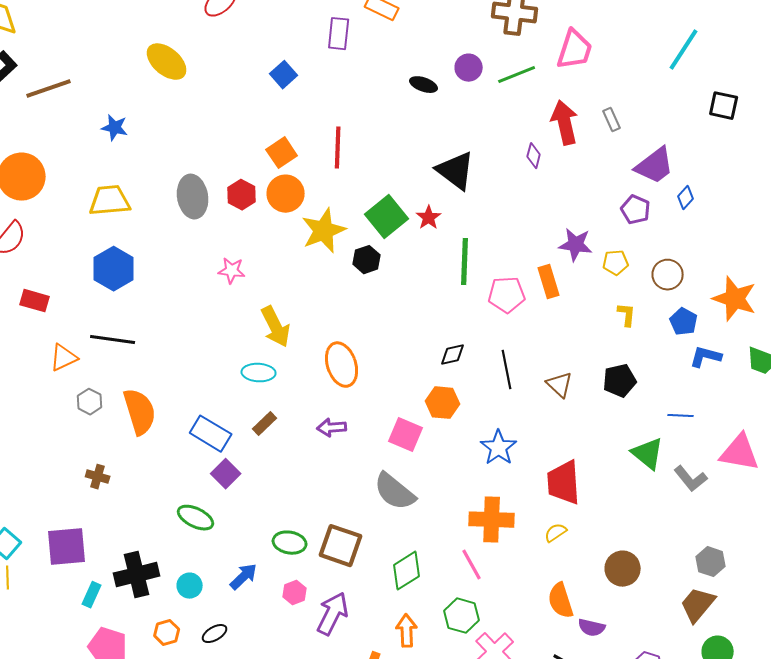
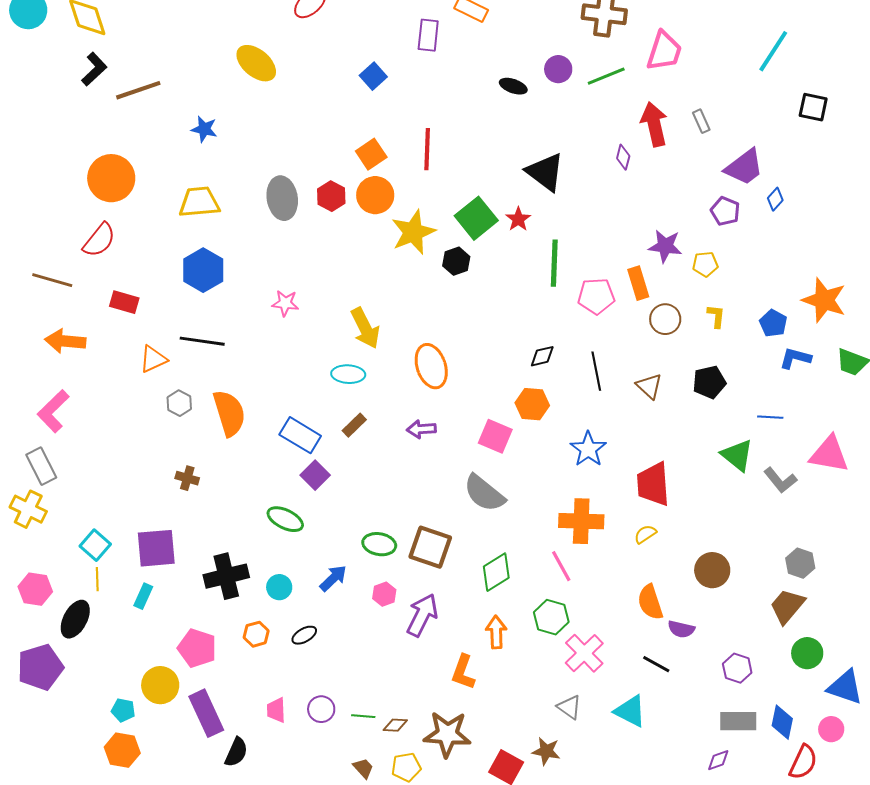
pink star: (232, 271) -> (285, 303), moved
brown circle: (668, 275) -> (665, 319), moved
cyan rectangle: (92, 595) -> (143, 596), moved

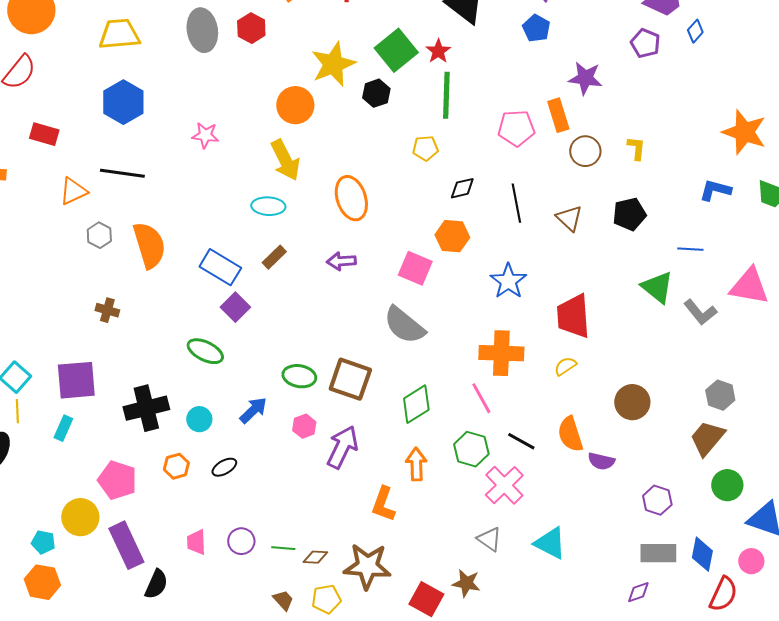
orange circle: (375, 195) -> (295, 105), moved
green line: (554, 263) -> (446, 95), moved
yellow pentagon: (705, 264) -> (425, 148), moved
blue pentagon: (773, 323) -> (536, 28), moved
black line: (656, 664) -> (521, 441), moved

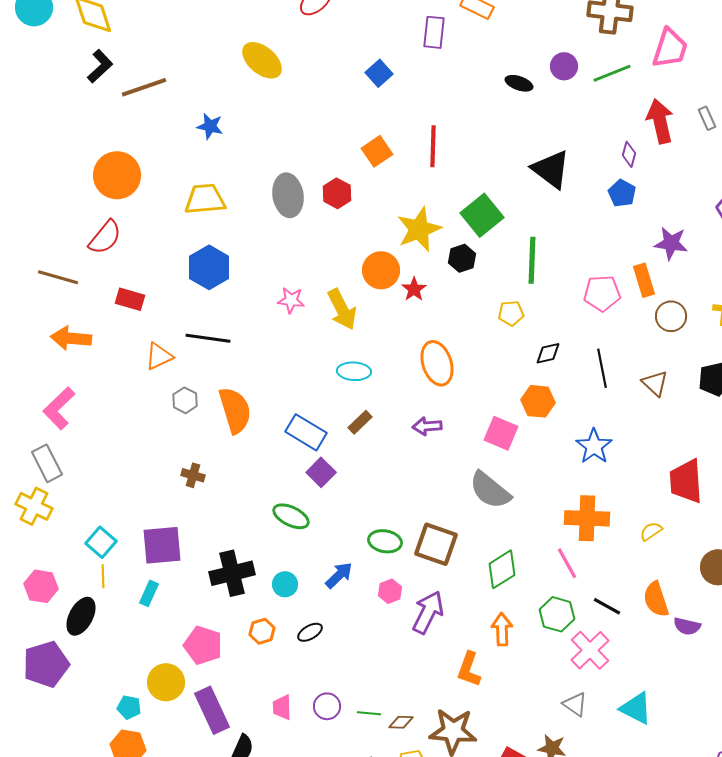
red star: (438, 51) -> (414, 289), moved
yellow arrow: (285, 160) -> (342, 309), moved
red trapezoid: (573, 316) -> (686, 481), moved

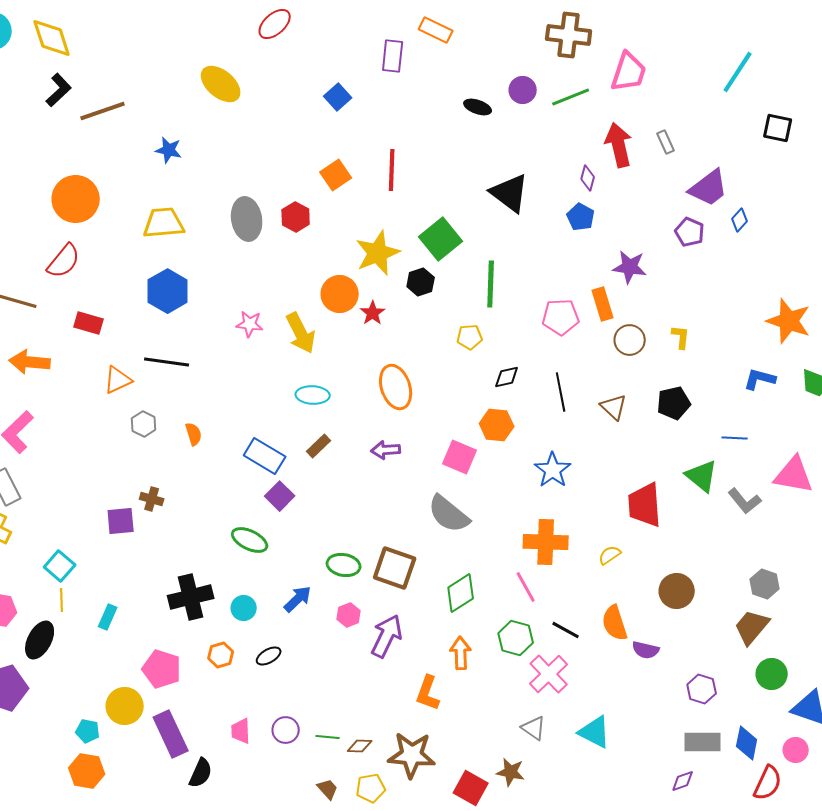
orange semicircle: (235, 410) -> (194, 434), size x0.5
purple square: (162, 545) -> (121, 521), moved, size x0.7

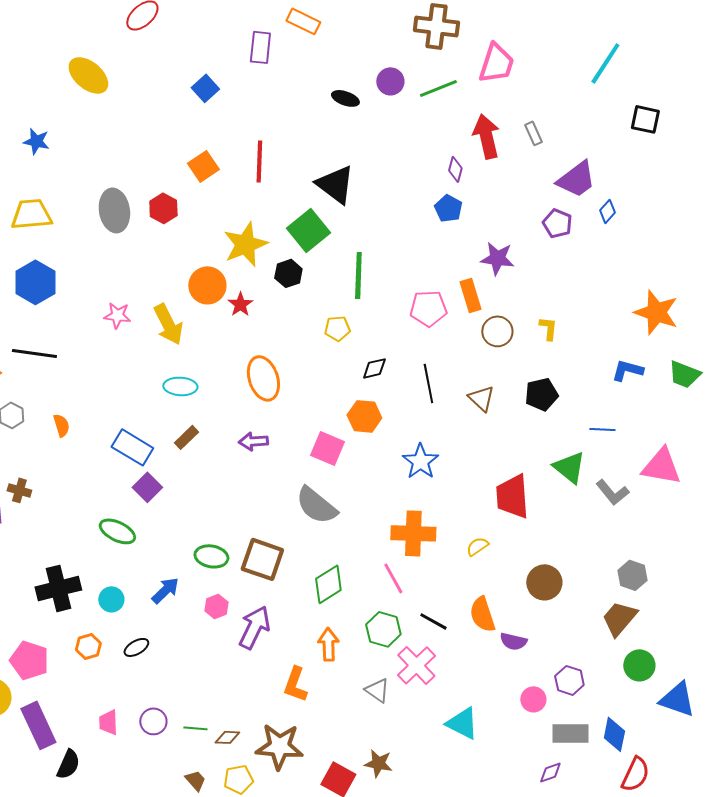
black triangle: (510, 193) -> (335, 184), moved
gray triangle: (534, 728) -> (377, 690), moved
pink circle: (796, 750) -> (533, 699), moved

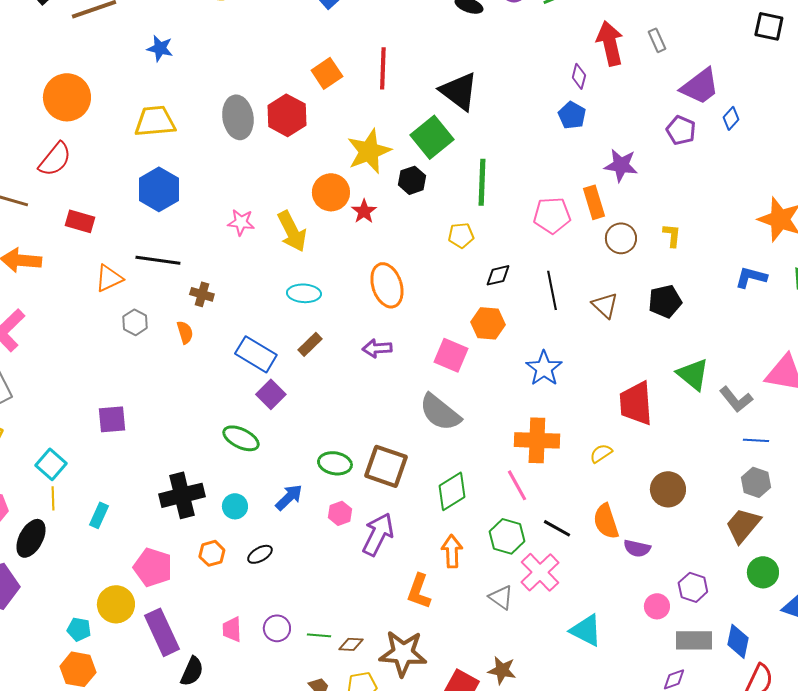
red hexagon: (163, 208) -> (287, 115), size x1.4
blue line: (602, 429) -> (756, 440), moved
brown cross: (19, 490) -> (202, 294), moved

